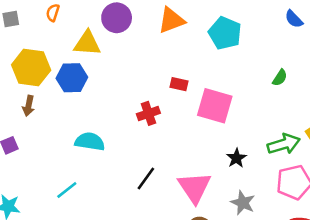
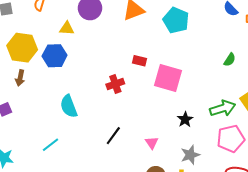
yellow triangle: (87, 43) -> (67, 28), size x0.7
green semicircle: (280, 78) -> (230, 60), moved
cyan semicircle: (90, 141) -> (69, 106), turned -120
pink triangle: (194, 187) -> (152, 143), size x0.5
gray star: (243, 203) -> (190, 155), turned 30

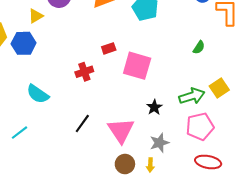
yellow triangle: (67, 28) -> (36, 16), turned -35
red rectangle: (140, 61) -> (109, 48), turned -32
cyan semicircle: (69, 106) -> (38, 94), turned -35
pink triangle: (152, 143) -> (121, 131), size x2.0

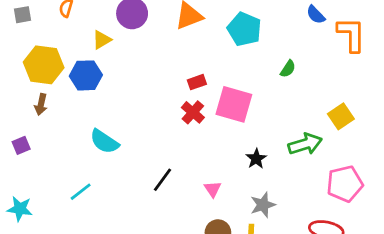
green semicircle: (199, 47) -> (288, 69), moved
red cross: (84, 72) -> (193, 112), moved, turned -30
yellow square: (219, 88) -> (341, 116), moved
pink pentagon: (200, 126) -> (345, 184), moved
pink triangle: (121, 131) -> (213, 189), size x0.5

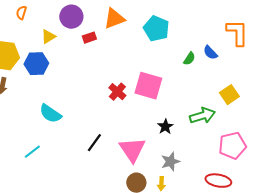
blue semicircle: (316, 15) -> (210, 53), moved
red rectangle: (197, 82) -> (89, 38), moved
pink triangle: (213, 189) -> (132, 150), size x2.0

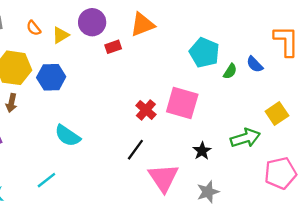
orange semicircle: (21, 13) -> (34, 28), moved, turned -56
cyan pentagon: (156, 29) -> (204, 53), moved
yellow triangle: (48, 37) -> (61, 35), moved
black line: (94, 143) -> (135, 150), moved

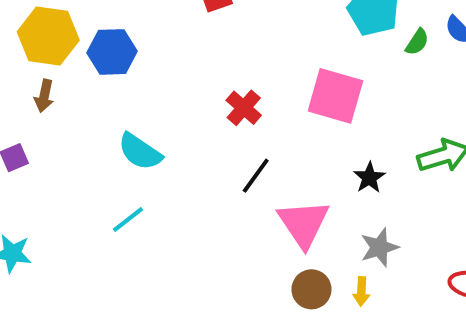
red cross: (146, 110) -> (244, 108), moved
cyan line: (46, 180) -> (128, 220), moved

